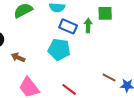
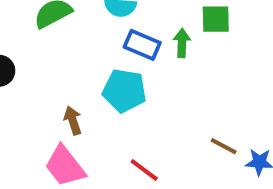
brown arrow: (18, 57) -> (73, 120), moved, turned 48

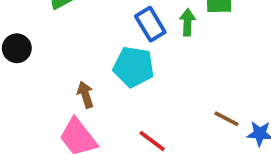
blue rectangle: (142, 45) -> (150, 24), turned 36

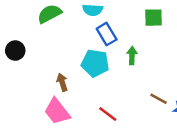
green arrow: (187, 22) -> (132, 56), moved

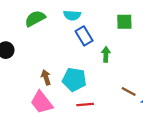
cyan pentagon: (95, 63) -> (74, 79), moved
red line: (108, 114) -> (85, 105), turned -42

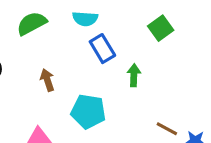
green square: (124, 22) -> (161, 28), turned -35
brown arrow: (46, 77) -> (47, 80), moved

